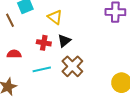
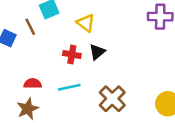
red semicircle: (14, 54) -> (33, 84), moved
brown cross: (72, 66) -> (112, 99), moved

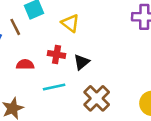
black triangle: (97, 52) -> (82, 62), moved
red semicircle: (33, 84) -> (25, 64), moved

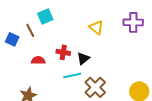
yellow triangle: (70, 23) -> (96, 27), moved
cyan line: (54, 87) -> (72, 75), moved

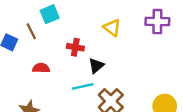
red cross: (63, 52) -> (75, 47), moved

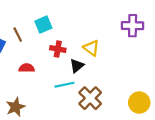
cyan square: (50, 14) -> (43, 25), moved
yellow triangle: (112, 28) -> (91, 48), moved

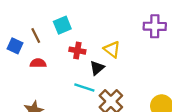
red semicircle: (27, 68) -> (38, 63), moved
cyan line: (65, 85) -> (84, 87), turned 30

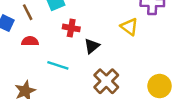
yellow triangle: (112, 49) -> (129, 27), moved
cyan line: (84, 87) -> (58, 65), moved

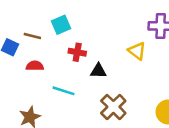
brown line: (28, 12) -> (32, 36), turned -49
black triangle: (92, 46) -> (98, 71), turned 42

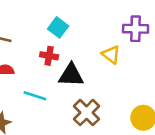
cyan square: (61, 25) -> (58, 27), moved, turned -30
black triangle: (98, 71) -> (71, 75), size x1.5

